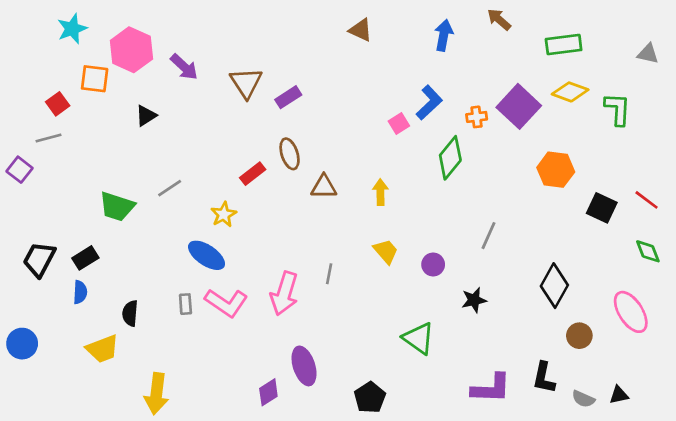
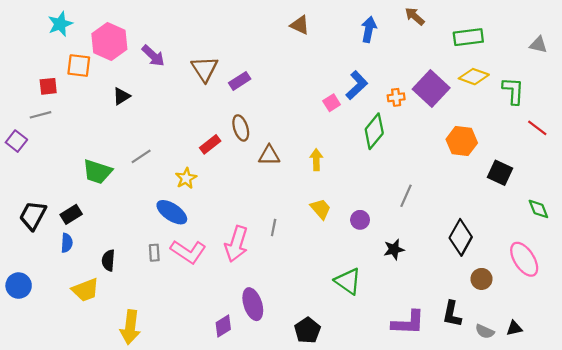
red square: (58, 104) -> (48, 86), turned 30
red line: (647, 200) -> (537, 128), moved

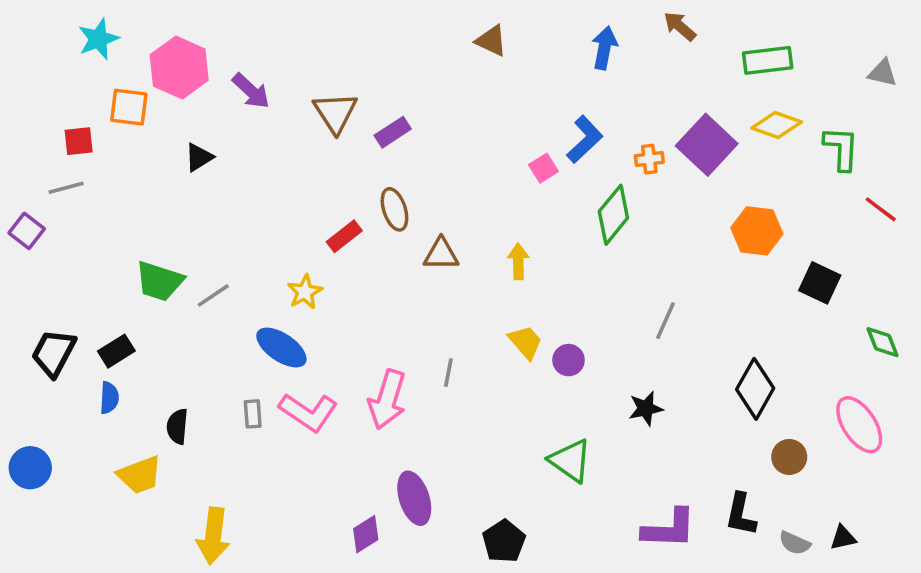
gray line: (141, 156) -> (213, 295), moved
purple circle: (360, 220) -> (569, 360), moved

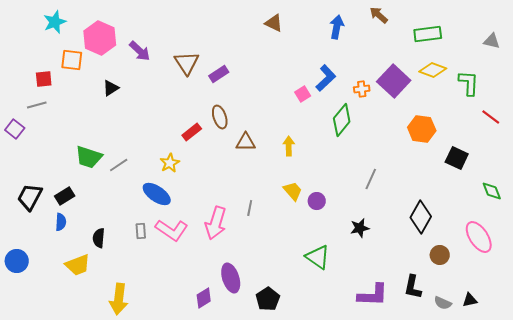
black pentagon: (504, 541) -> (268, 299), moved

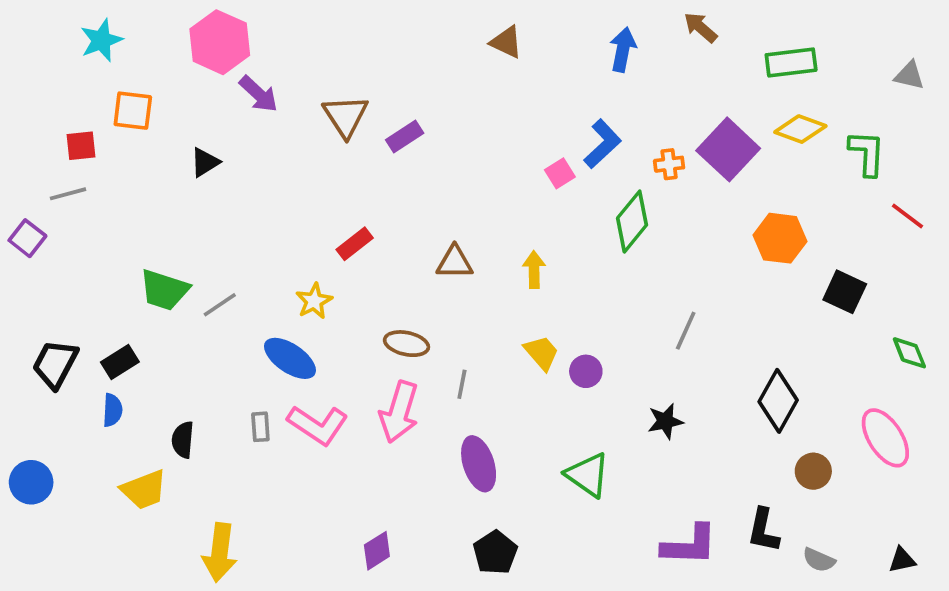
pink hexagon: (100, 38) -> (220, 42), moved
brown ellipse: (220, 117) -> (406, 344), moved, turned -60
purple ellipse: (231, 278) -> (479, 464), moved
black triangle: (470, 300) -> (902, 560), moved

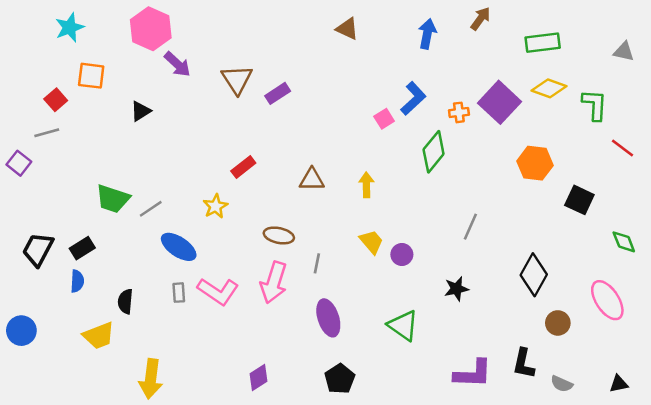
brown arrow: (700, 27) -> (480, 19), turned 85
red square: (81, 146) -> (56, 100), turned -35
blue ellipse: (290, 358) -> (179, 247), moved

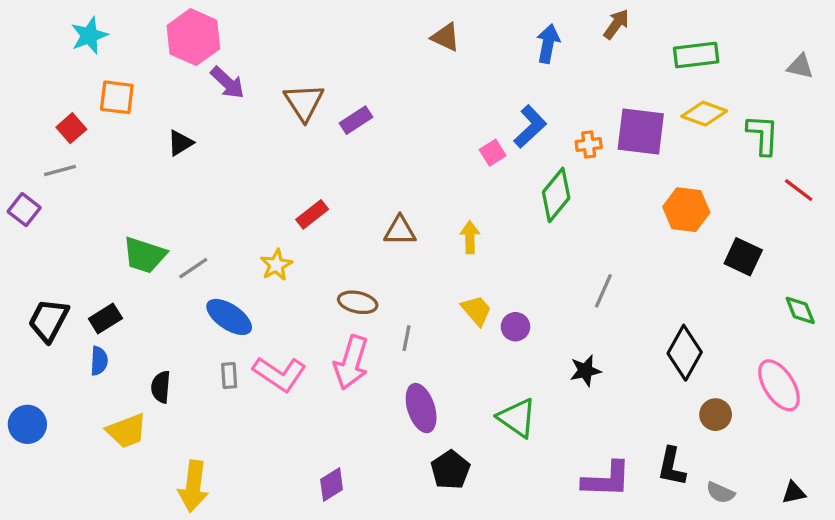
purple square: (500, 102) -> (641, 131), turned -36
black pentagon: (340, 379) -> (450, 470), moved

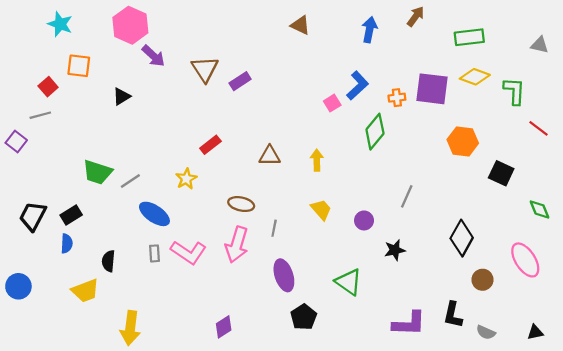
cyan star: (89, 35) -> (60, 24), turned -30
purple circle: (515, 327) -> (364, 220), moved

